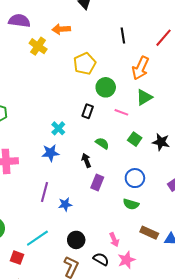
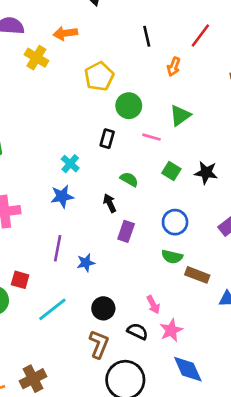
orange arrow: (140, 68) -> (174, 67), moved, size x0.6
brown rectangle: (149, 233) -> (197, 275), moved
red square: (17, 258) -> (20, 280), moved

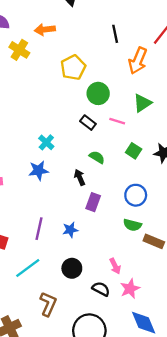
orange arrow: (174, 67) -> (138, 61), size x1.6
black rectangle: (107, 139) -> (88, 123), moved, turned -70
purple line: (58, 248) -> (39, 229), moved
blue star: (86, 263) -> (70, 230), moved
brown L-shape: (99, 344) -> (48, 304), moved

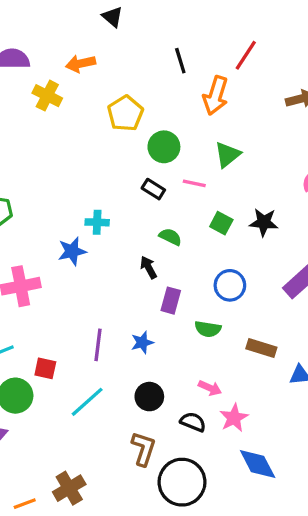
cyan cross: (46, 142) -> (97, 222), turned -35
blue star: (39, 171) -> (72, 251), moved
green semicircle: (132, 225) -> (208, 329), moved
pink arrow: (115, 266) -> (210, 388), turned -35
brown L-shape: (48, 304) -> (143, 449), moved

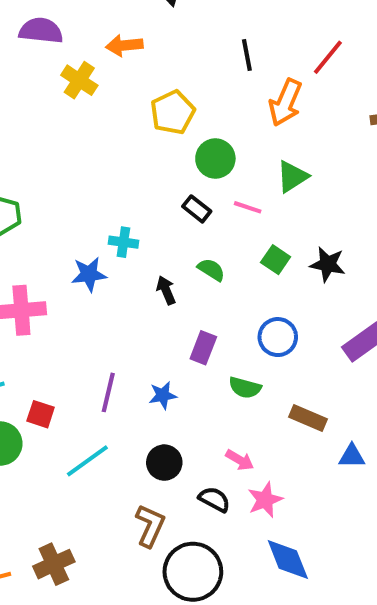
black arrow: (149, 267) -> (166, 290), moved

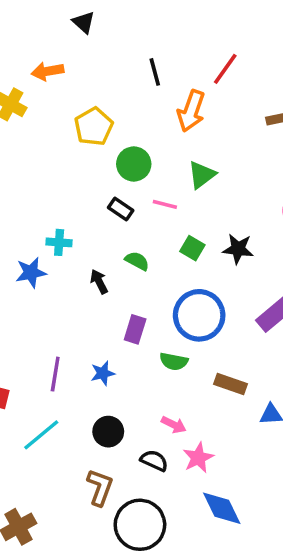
blue circle: (278, 337) -> (199, 315), size x1.5

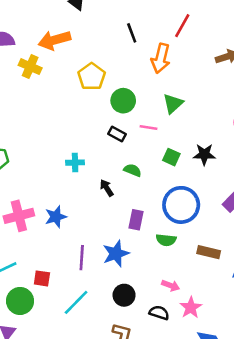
orange arrow: (48, 71) -> (54, 40), size x1.4
blue star: (31, 273) -> (56, 217), moved
blue star: (103, 373) -> (116, 254), size x1.5

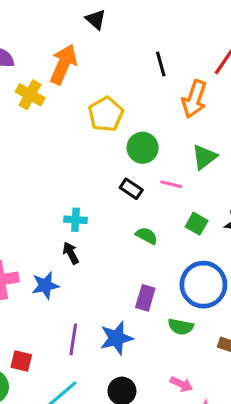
orange arrow: (54, 40) -> (63, 64), turned 124
black arrow: (107, 188) -> (71, 253), moved

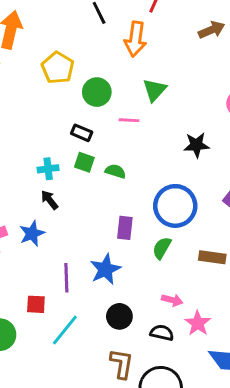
black rectangle: (131, 189) -> (82, 133), moved
green square: (197, 224) -> (84, 162), moved
green semicircle: (181, 327) -> (162, 248), turned 120
red square: (21, 361) -> (36, 304), moved

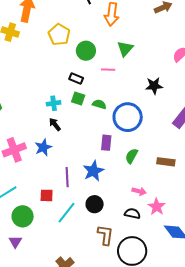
blue circle: (175, 206) -> (128, 117), moved
black circle: (119, 316) -> (95, 204), moved

